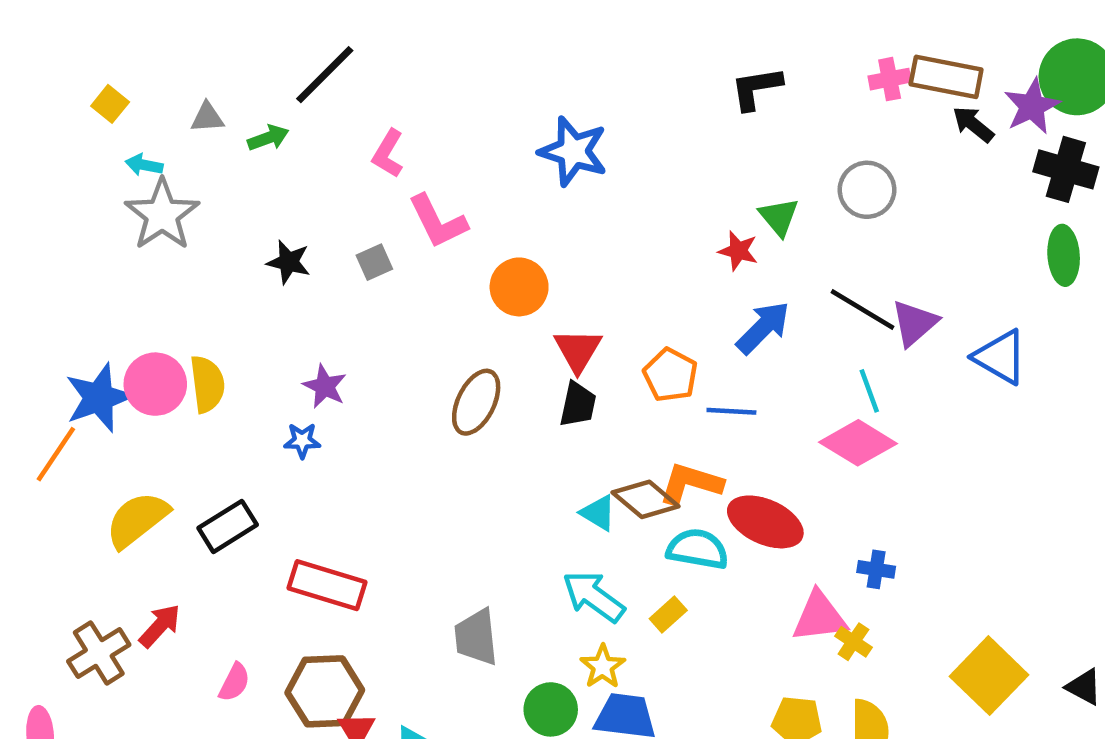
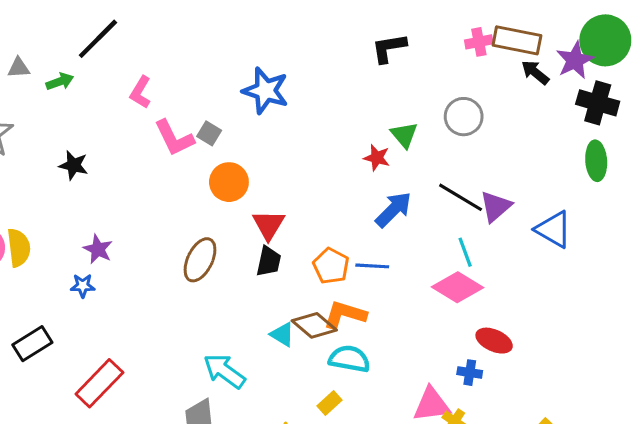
gray square: (374, 262) -> (209, 133), moved, turned -35
orange pentagon: (670, 375) -> (331, 266), moved
red ellipse: (765, 522) -> (494, 341), moved, size x0.7
red rectangle: (327, 585) -> (99, 383), turned -63
cyan arrow: (594, 596) -> (224, 371), moved

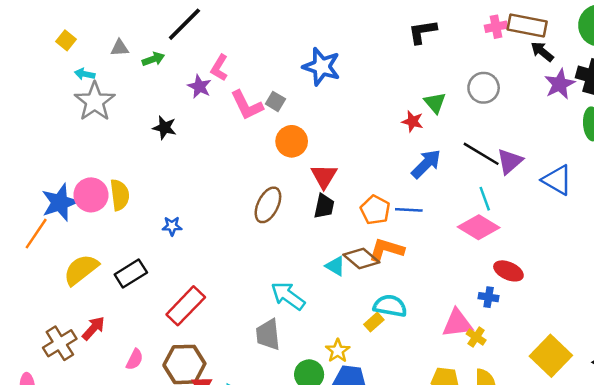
purple star: (575, 60) -> (560, 84), moved
purple star: (98, 249) -> (199, 87), moved
cyan semicircle: (349, 359) -> (390, 306), moved

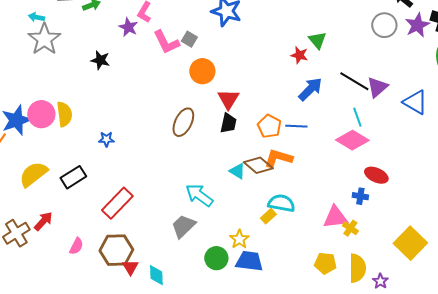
gray circle: (484, 88) -> (384, 25), moved
gray trapezoid: (268, 335) -> (183, 226), turned 52

